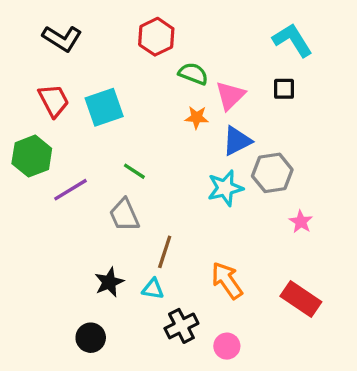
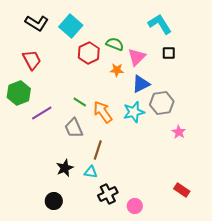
red hexagon: (156, 37) -> (89, 53), moved
cyan L-shape: (292, 40) -> (160, 24), moved
cyan square: (104, 107) -> (71, 26), moved, turned -30
orange arrow: (227, 280) -> (103, 112), moved
red rectangle: (301, 299) -> (182, 190), moved, size x0.7

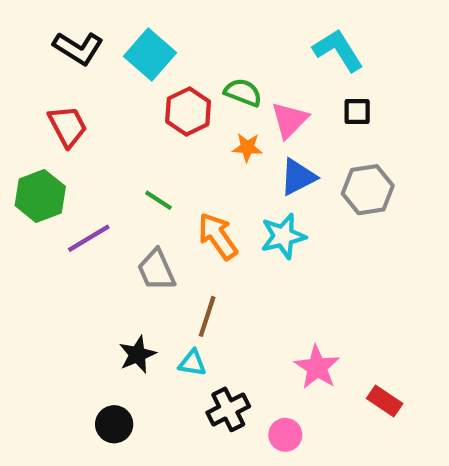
green line: (80, 102) -> (159, 200), moved
gray hexagon: (162, 103) -> (368, 190), moved
pink star: (179, 132) -> (317, 367), moved, size x1.5

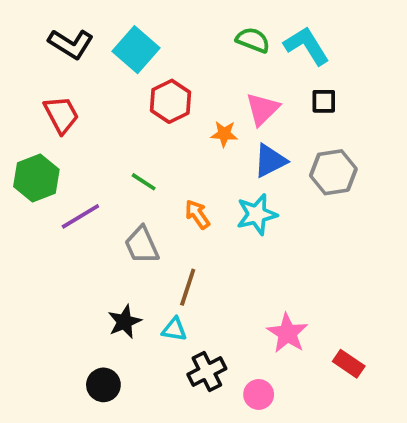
green semicircle: (243, 92) -> (253, 40), moved
orange arrow: (218, 236) -> (197, 214), size x0.7

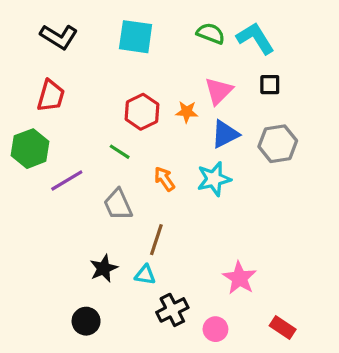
cyan square: (136, 50) -> (136, 37), moved, turned -33
red hexagon: (170, 101) -> (142, 112), moved
red trapezoid: (61, 115) -> (51, 96), turned 44
red rectangle: (349, 364) -> (283, 328), moved

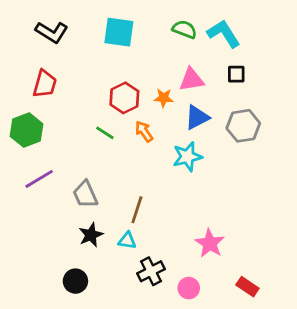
pink triangle: (219, 91) -> (192, 80), turned 36
orange arrow: (164, 179) -> (144, 131), moved
purple line: (67, 180) -> (39, 179), moved
gray trapezoid: (118, 204) -> (85, 194), moved

